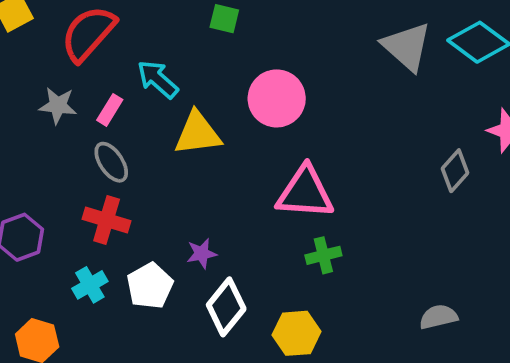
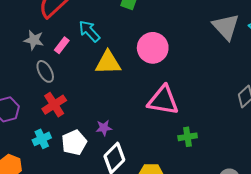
gray ellipse: (111, 162) -> (45, 71), moved
red cross: (107, 220) -> (54, 105), turned 35
green cross: (323, 255) -> (188, 137), moved

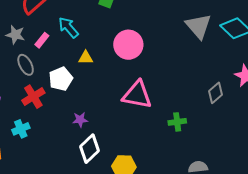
yellow triangle: (108, 63) -> (86, 58), size x0.6
green cross: (188, 137) -> (177, 122), moved
white pentagon: (74, 143) -> (61, 79), moved

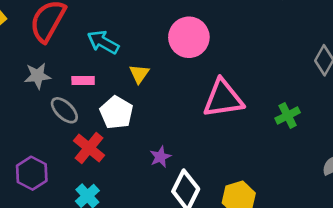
pink rectangle: (42, 40) -> (83, 81), moved, turned 70
yellow triangle: (86, 58) -> (139, 74), turned -35

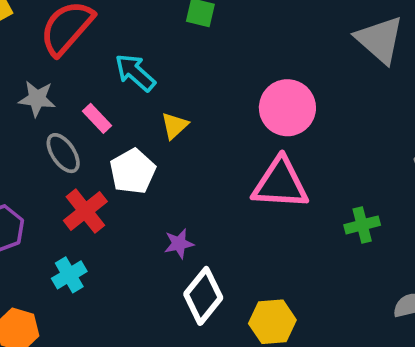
pink circle: (189, 37) -> (287, 108), moved
pink rectangle: (83, 81) -> (97, 118), turned 35

